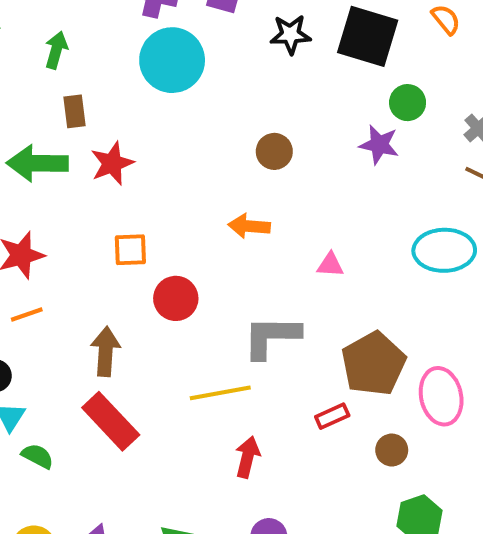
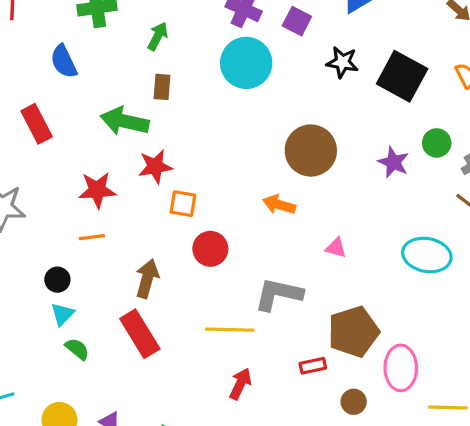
green circle: (408, 103) -> (437, 143), moved
brown circle: (274, 151) -> (311, 151), size x1.8
red star: (112, 163) -> (155, 167), moved

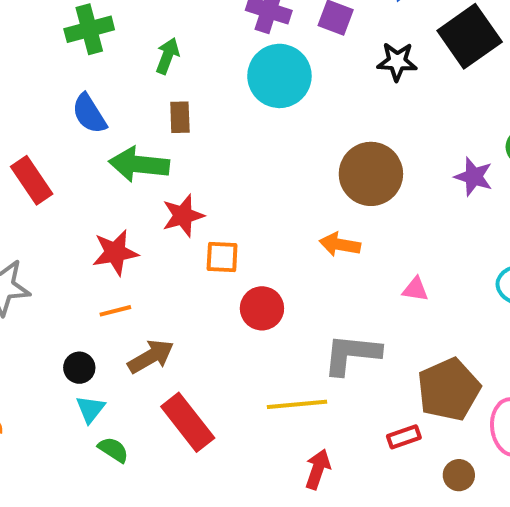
blue semicircle: (64, 61) -> (89, 114), moved
black square: (402, 76) -> (470, 36), moved, turned 33
brown arrow: (147, 279) -> (151, 357), moved, turned 51

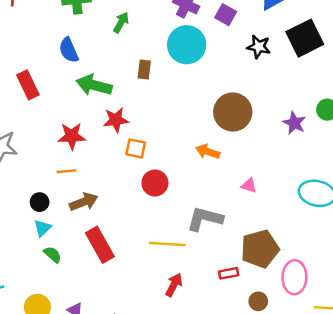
brown rectangle: (180, 117) -> (144, 70), moved

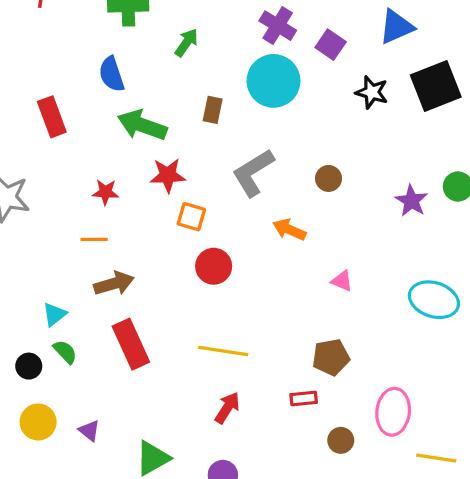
brown circle: (233, 112) -> (329, 178), size x0.5
red star: (72, 136) -> (105, 192), size x0.7
black circle: (40, 202) -> (29, 366), moved
gray L-shape: (205, 219) -> (253, 173), moved, turned -51
brown pentagon: (260, 249) -> (331, 357), moved, size x0.7

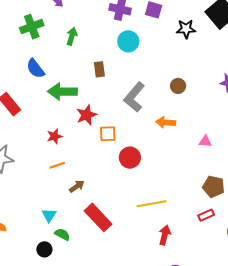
cyan circle: (274, 81) -> (128, 41), size x0.7
brown arrow: (114, 284) -> (77, 186), size x0.7
brown pentagon: (331, 357) -> (214, 187), turned -30

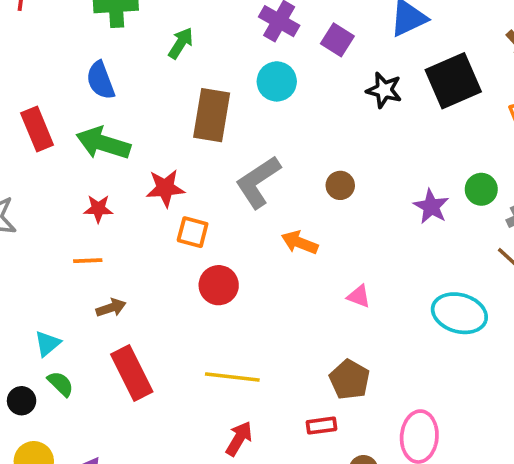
brown rectangle: (99, 69) -> (212, 115), size x1.8
green arrow: (62, 91) -> (103, 143), moved

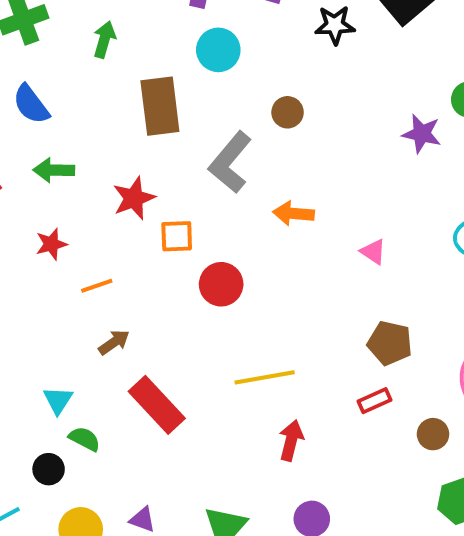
green arrow: (103, 143) -> (54, 170), size x0.7
brown circle: (340, 185) -> (288, 112), moved
red star: (98, 209) -> (51, 244), moved
orange line: (88, 261) -> (97, 286), moved
pink triangle: (359, 296) -> (373, 252), turned 30

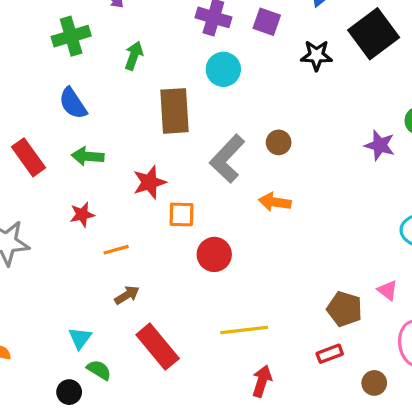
brown circle: (288, 112) -> (279, 142), moved
pink triangle: (373, 252) -> (388, 290), moved

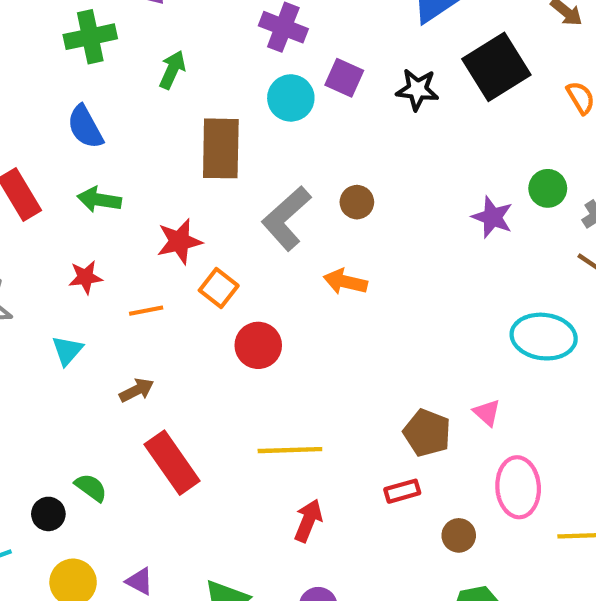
purple square: (267, 22) -> (344, 78), moved
orange square: (181, 214) -> (219, 288), turned 32
orange line: (116, 250) -> (146, 311), moved
cyan triangle: (80, 338) -> (67, 350), moved

